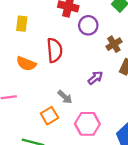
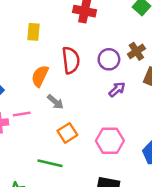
purple circle: (88, 25) -> (109, 59), moved
orange semicircle: (26, 64) -> (40, 76), turned 96
gray arrow: (65, 97) -> (55, 102), moved

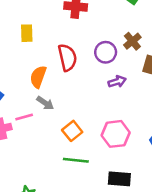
purple arrow: (117, 89) -> (117, 82), turned 30
gray arrow: (55, 102) -> (45, 103), moved
green line: (50, 163) -> (76, 160), moved

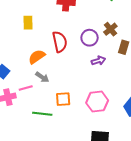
orange semicircle: (38, 77) -> (37, 57), turned 36
orange square: (72, 131) -> (63, 99), turned 35
green line: (76, 160) -> (42, 114), moved

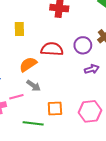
red semicircle: (60, 42) -> (52, 49), turned -75

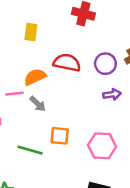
pink line: (16, 97) -> (14, 94), moved

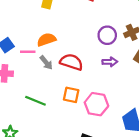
red semicircle: (67, 63) -> (71, 62), moved
orange square: (60, 136) -> (71, 95), moved

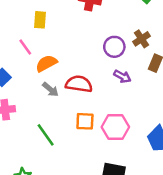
pink line: (28, 52) -> (25, 47), moved, turned 64
purple arrow: (110, 62) -> (122, 76), turned 40
green line: (35, 101) -> (46, 135), turned 42

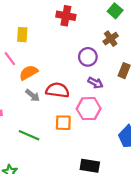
brown cross: (141, 39) -> (111, 39), moved
pink hexagon: (115, 127) -> (89, 109), moved
green line: (46, 135) -> (29, 135), turned -30

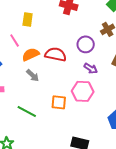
red semicircle: (57, 90) -> (56, 54), moved

